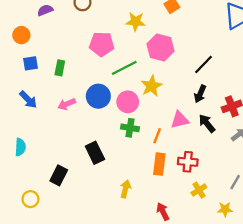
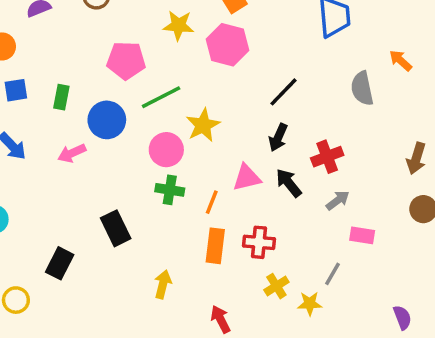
pink hexagon: (161, 48) -> (227, 45), moved
blue circle: (98, 96) -> (107, 120), moved
yellow star: (225, 209) -> (310, 304), moved

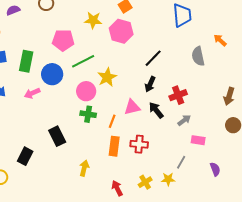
green rectangle: (61, 97) -> (26, 61), size x1.5
yellow cross: (276, 286) -> (145, 182), moved
purple semicircle: (402, 318) -> (215, 169), moved

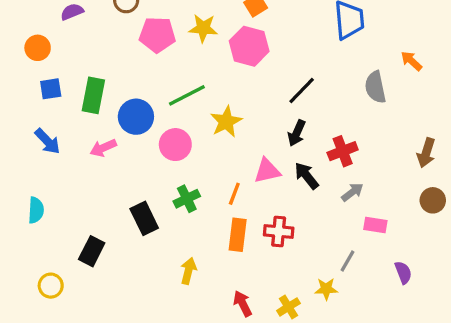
pink pentagon: (63, 40) -> (157, 35), moved
pink circle: (86, 91) -> (175, 145), moved
green cross: (88, 114) -> (187, 199), moved, turned -35
yellow cross: (145, 182) -> (288, 307), moved

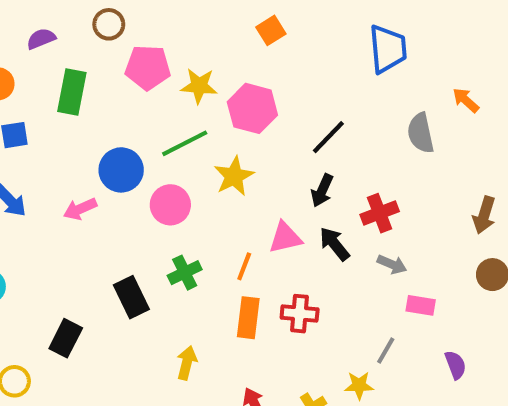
yellow star: (203, 28) -> (199, 86), moved
pink hexagon: (249, 46) -> (252, 108), moved
green rectangle: (93, 95) -> (72, 92), moved
gray arrow: (352, 192) -> (392, 264), turned 60

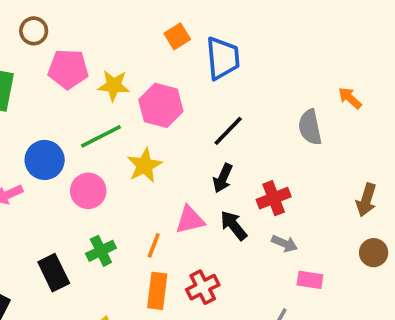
blue trapezoid: (388, 49) -> (223, 58), moved
red cross: (300, 314) -> (203, 287), turned -32

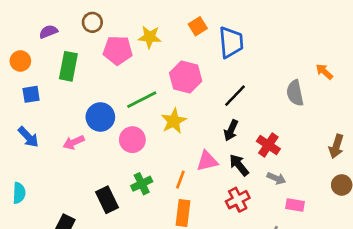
yellow star: (114, 85) -> (150, 37), moved
red cross: (274, 198) -> (268, 145), turned -35
red cross: (203, 287) -> (238, 200), moved

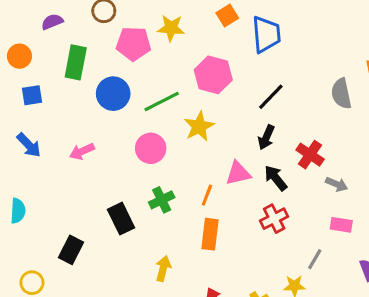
blue circle: (100, 117) -> (113, 94), moved
gray arrow: (276, 178) -> (337, 184), moved

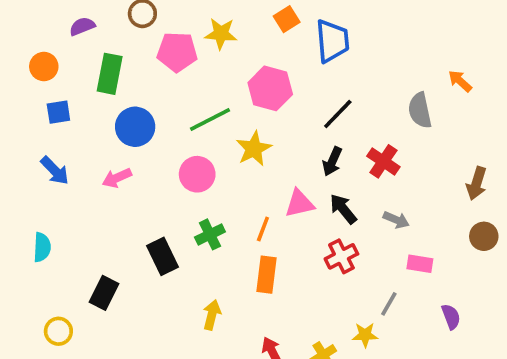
blue circle: (113, 94) -> (135, 127), moved
red cross: (310, 155) -> (383, 161), moved
gray arrow: (337, 184) -> (396, 220), moved

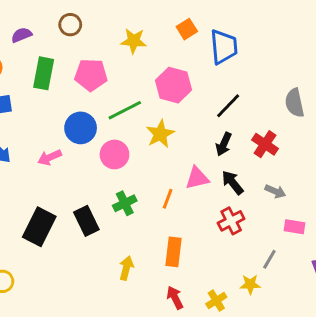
pink pentagon: (177, 52) -> (91, 75), moved
blue circle: (135, 127) -> (81, 128), moved
orange rectangle: (267, 275) -> (174, 252), moved
black rectangle: (104, 293) -> (39, 227), moved, size x1.4

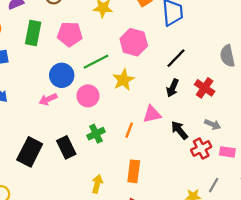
pink arrow: (50, 157) -> (48, 99), moved
black arrow: (233, 183) -> (179, 130), moved
red cross: (231, 221) -> (201, 148), moved
gray line: (269, 259) -> (214, 185), moved

